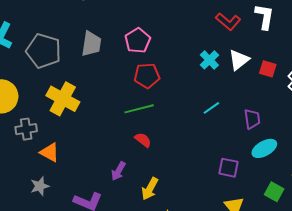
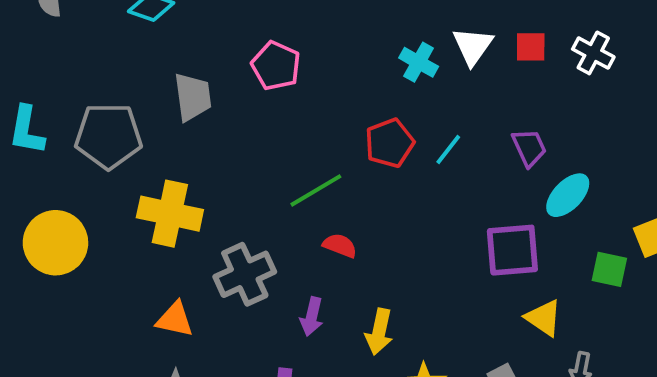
red pentagon: (147, 76) -> (390, 143), moved
gray cross: (26, 129) -> (245, 274), moved, size x1.4
purple square: (229, 168) -> (512, 250), size x1.4

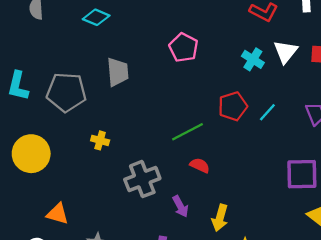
pink pentagon: (276, 66) -> (184, 47), moved
yellow cross: (170, 214) -> (100, 140), size x0.5
purple arrow: (312, 317) -> (180, 206), turned -45
orange triangle: (175, 319) -> (58, 214), moved

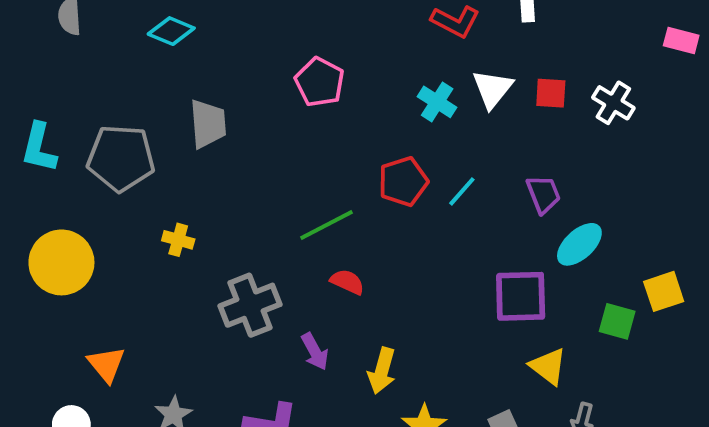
orange triangle: (58, 214) -> (106, 364), turned 35

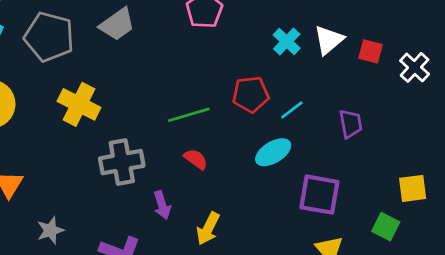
gray trapezoid: (208, 124) -> (117, 24), turned 48
yellow cross: (178, 240) -> (79, 104), size x1.8
cyan ellipse: (579, 244) -> (273, 152), moved
yellow square: (664, 291) -> (413, 188), moved

